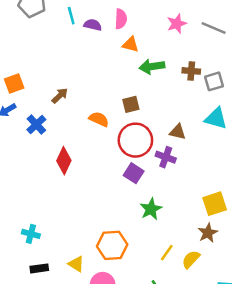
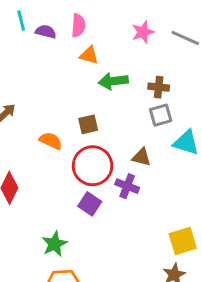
gray square: (214, 81) -> (161, 115), moved
green star: (151, 209) -> (54, 244), moved

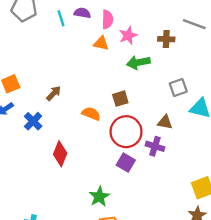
purple semicircle: (46, 32) -> (82, 13), moved
pink star: (143, 32) -> (128, 35), moved
orange triangle: (89, 55) -> (101, 43), moved
brown cross: (159, 87) -> (166, 39), moved

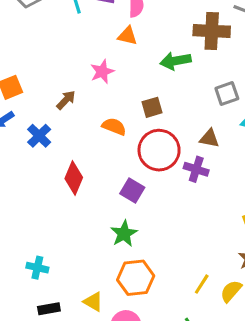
pink star: (128, 35) -> (102, 72), moved
brown cross: (166, 39) -> (212, 31), size x1.6
purple square: (126, 163) -> (132, 191), moved

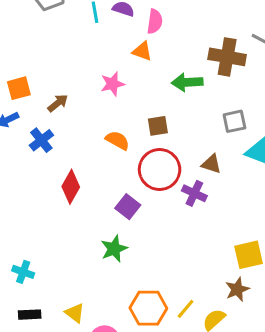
brown arrow: (66, 100) -> (58, 103), moved
orange hexagon: (136, 278) -> (148, 308), moved

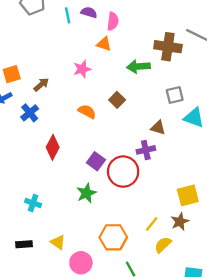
brown square: (158, 126) -> (117, 100), turned -35
red circle: (160, 170) -> (123, 172), moved
purple cross: (194, 193) -> (146, 150), turned -36
cyan cross: (23, 272) -> (33, 203), moved
yellow line: (186, 309) -> (152, 224), moved

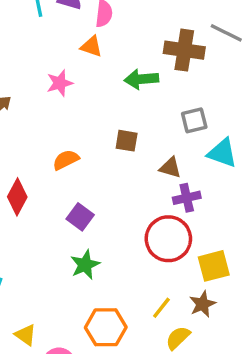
brown square: (117, 100) -> (127, 141), moved, turned -35
orange semicircle: (87, 111) -> (66, 160), moved, turned -54
purple cross: (146, 150) -> (187, 198), moved
red circle: (123, 172) -> (168, 239), moved
green star: (86, 193) -> (85, 265), moved

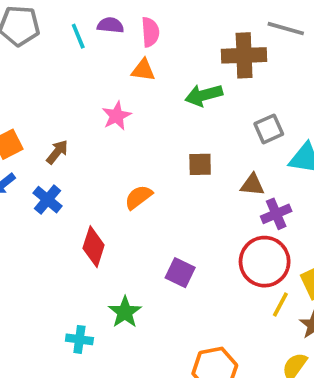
purple square: (80, 217) -> (180, 273), moved
green star: (85, 265) -> (125, 312), moved
yellow line: (161, 308) -> (280, 305), moved

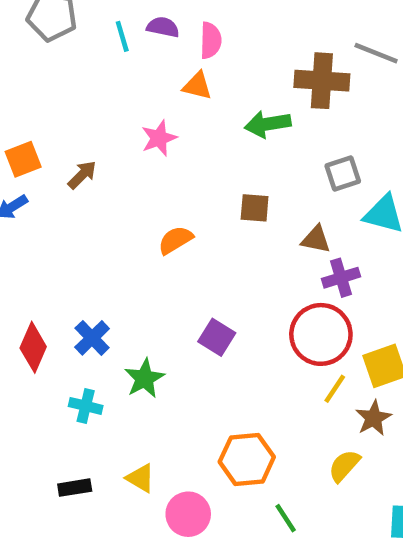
blue cross: (48, 200) -> (92, 338), moved
red diamond: (94, 247) -> (33, 347), moved

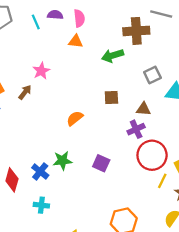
pink star: (159, 138) -> (41, 71), moved
purple cross: (341, 278) -> (136, 129), moved
green star: (144, 378) -> (62, 161), moved, turned 30

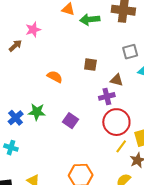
green arrow: (113, 56) -> (90, 20), moved
orange semicircle: (75, 118) -> (55, 77), turned 56

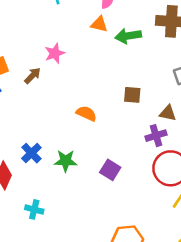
blue cross: (16, 118) -> (31, 153), moved

